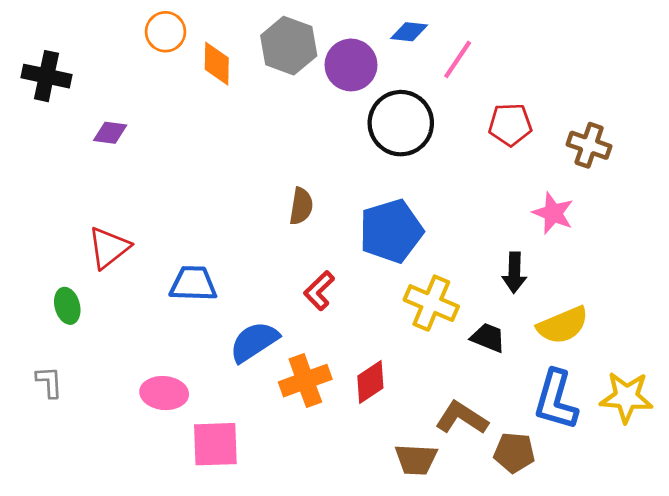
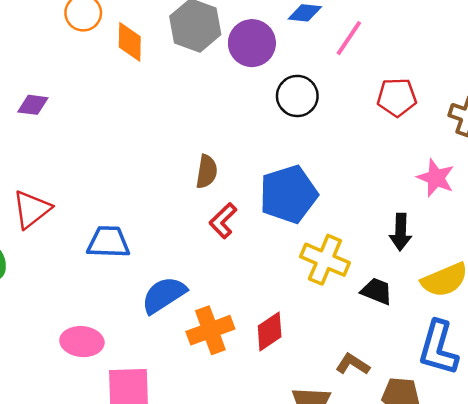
black circle: (401, 123) -> (297, 96), size x0.7
red L-shape: (319, 291) -> (223, 221), moved
brown L-shape: (462, 418) -> (353, 364), size x0.7

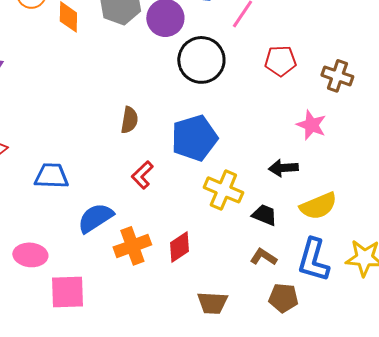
black circle: (297, 96) -> (201, 60), size x1.4
red L-shape: (223, 221) -> (142, 175), moved
black arrow: (401, 232) -> (283, 168), turned 84
brown L-shape: (353, 364) -> (263, 257), moved

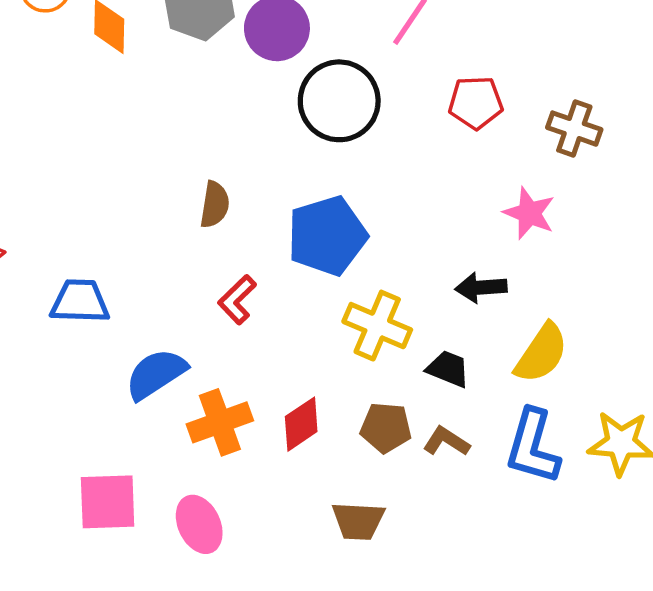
yellow semicircle: (318, 206) -> (541, 353), turned -33
pink ellipse: (30, 255) -> (199, 524), moved, turned 60
brown pentagon: (283, 298) -> (386, 428), moved

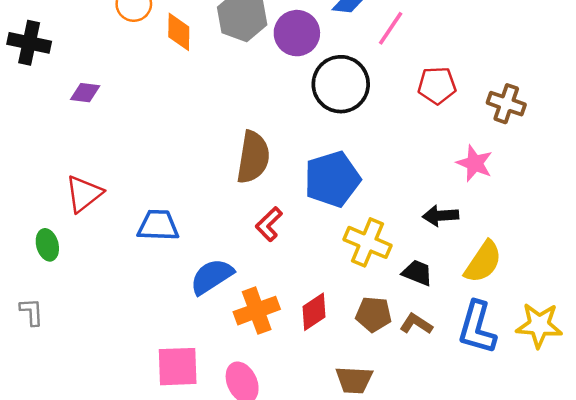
brown semicircle: (215, 205) -> (253, 157), size x1.6

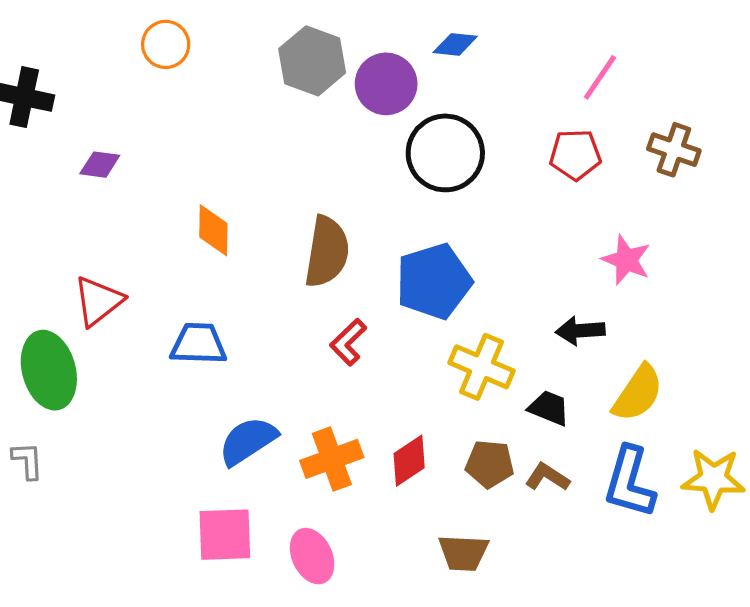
pink line: (391, 28) -> (600, 77), moved
orange diamond: (179, 32) -> (213, 230), moved
brown cross: (506, 104) -> (674, 150), moved
green ellipse: (47, 245) -> (49, 370), size x1.8
blue semicircle: (212, 276) -> (248, 441), moved

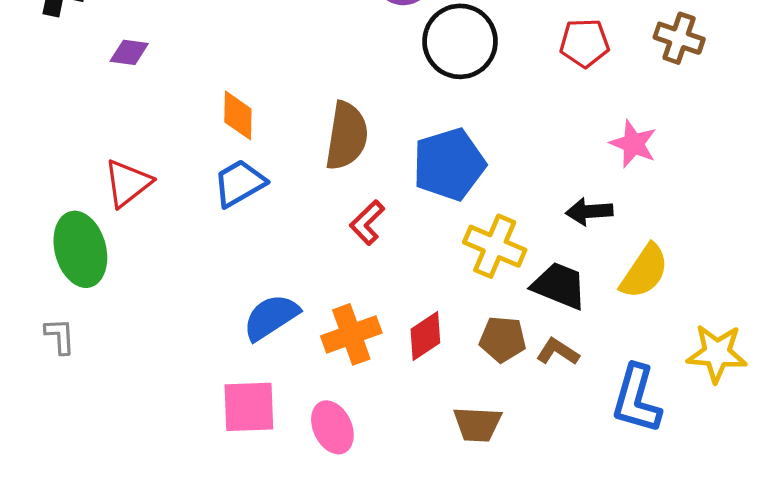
blue trapezoid: (199, 344) -> (239, 183), moved, turned -32
black trapezoid: (549, 408) -> (559, 286), size x1.4
blue L-shape: (630, 482) -> (636, 399), moved

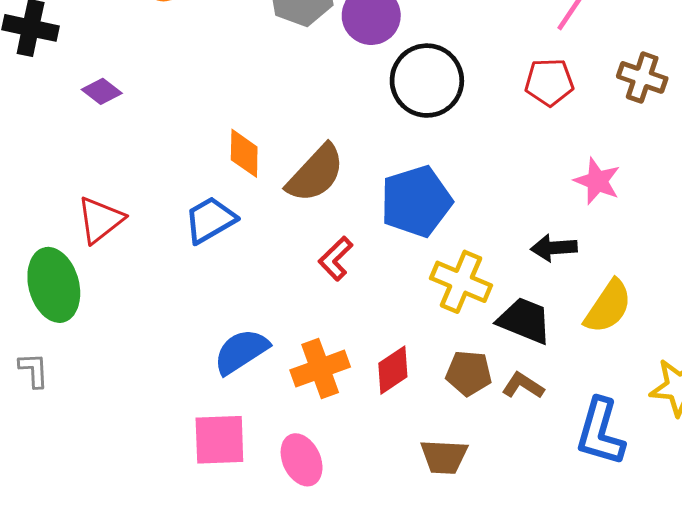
purple diamond: (129, 52) -> (102, 91), turned 30
orange diamond: (238, 115) -> (244, 153), moved
brown semicircle: (347, 136) -> (315, 173), turned 34

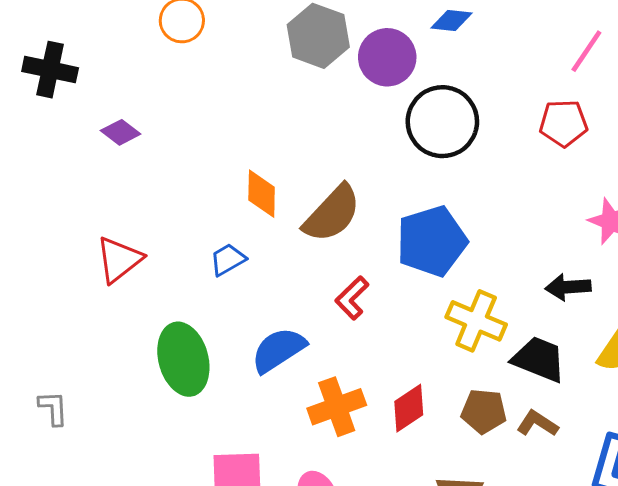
blue trapezoid: (210, 220) -> (228, 260), size x0.7
green ellipse: (54, 285) -> (183, 359), moved
blue semicircle: (241, 351) -> (278, 350), moved

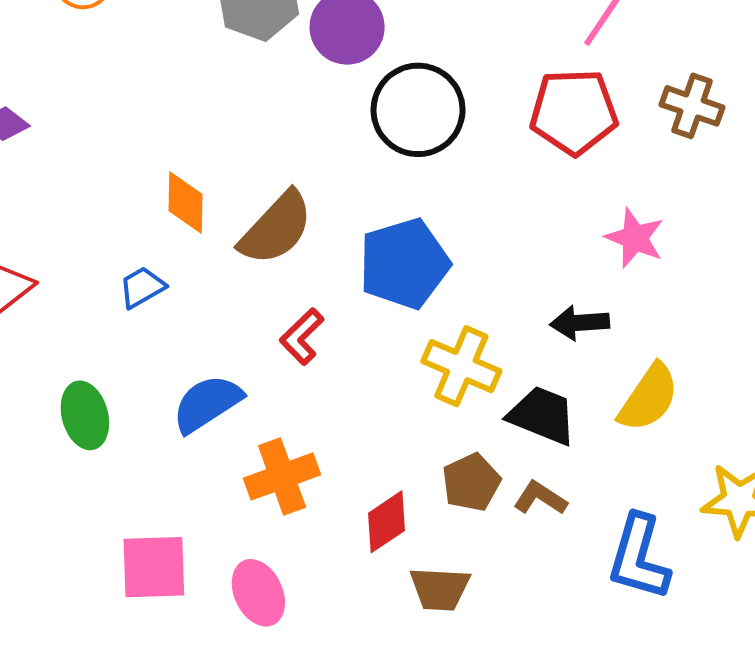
red pentagon: (563, 123) -> (574, 112), size x1.4
green ellipse: (183, 359) -> (85, 415), size x0.7
red diamond: (409, 408) -> (386, 522), moved
brown pentagon: (484, 411) -> (471, 482), turned -30

